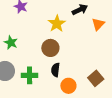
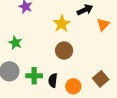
brown circle: (50, 48) -> (64, 50), moved
black semicircle: (56, 70) -> (53, 80), moved

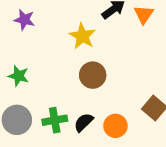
orange triangle: (103, 24) -> (144, 14), moved
black semicircle: (53, 80) -> (84, 122), turned 48

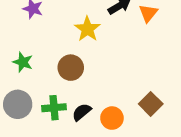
brown circle: (93, 75) -> (71, 68), moved

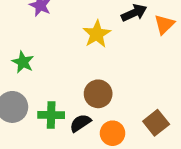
brown circle: (71, 68) -> (98, 94), moved

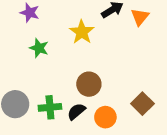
green star: (23, 62) -> (39, 48), moved

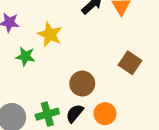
yellow star: (82, 32) -> (50, 34), moved
brown square: (142, 104) -> (130, 63), moved

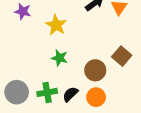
green star: (25, 56) -> (60, 58), moved
brown circle: (82, 84) -> (95, 70), moved

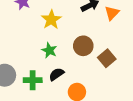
brown circle: (95, 70) -> (83, 46), moved
black semicircle: (70, 94) -> (56, 74), moved

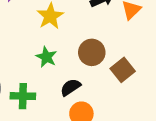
black semicircle: (56, 74) -> (70, 87), moved

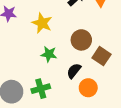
brown square: (123, 70) -> (102, 56), moved

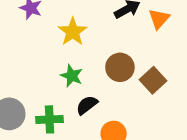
brown square: (102, 56) -> (153, 80), moved
black semicircle: (74, 71) -> (87, 105), moved

